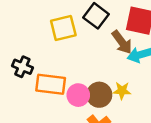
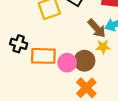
brown arrow: (122, 42) -> (97, 28), moved
yellow star: (122, 91) -> (103, 47), moved

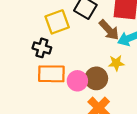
brown arrow: (97, 28) -> (109, 30), moved
black cross: (19, 44) -> (42, 48), moved

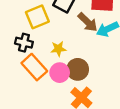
yellow star: (116, 63) -> (58, 49), moved
orange rectangle: (51, 74) -> (34, 67), turned 50

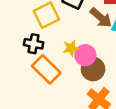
pink circle: (60, 73) -> (85, 55), moved

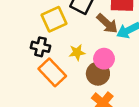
pink circle: (85, 55) -> (104, 59), moved

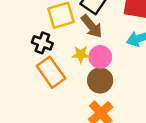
brown arrow: (107, 24) -> (92, 26), moved
pink circle: (104, 59) -> (100, 57), moved

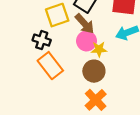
yellow star: (81, 54) -> (99, 49), moved
pink circle: (100, 57) -> (87, 41), moved

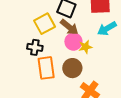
orange rectangle: (50, 66) -> (46, 68), turned 40
brown circle: (94, 71) -> (72, 68), moved

